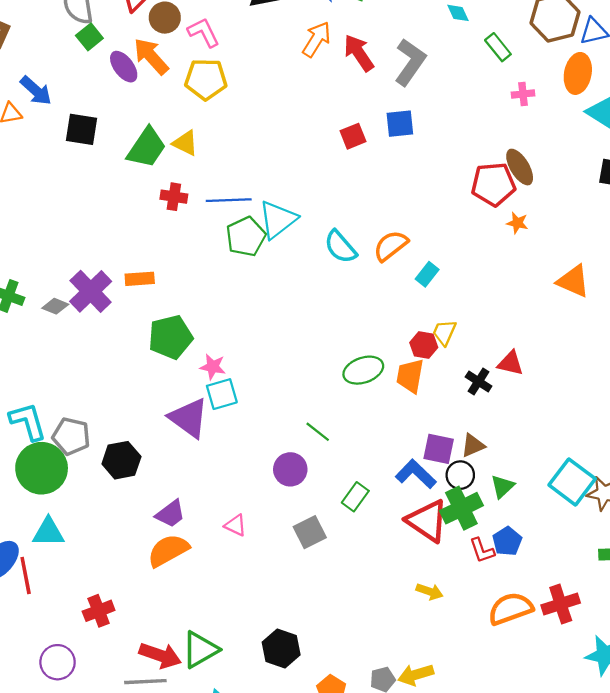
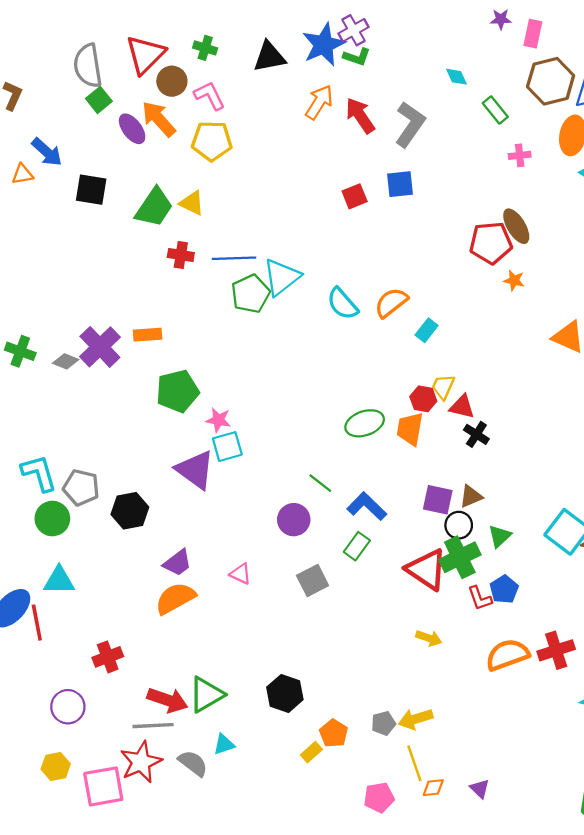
red triangle: (510, 363) -> (462, 407), moved
green circle: (42, 468) -> (52, 519), size x0.7
blue L-shape: (416, 474) -> (367, 506), moved

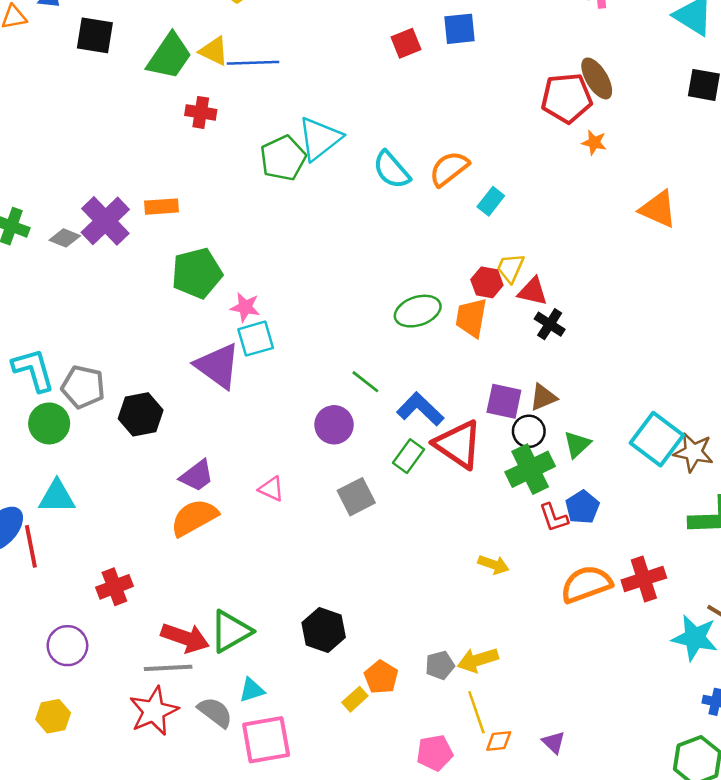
blue line: (234, 258) -> (253, 63), moved
red triangle: (427, 569) -> (458, 444), moved
pink square: (103, 786) -> (266, 740), moved

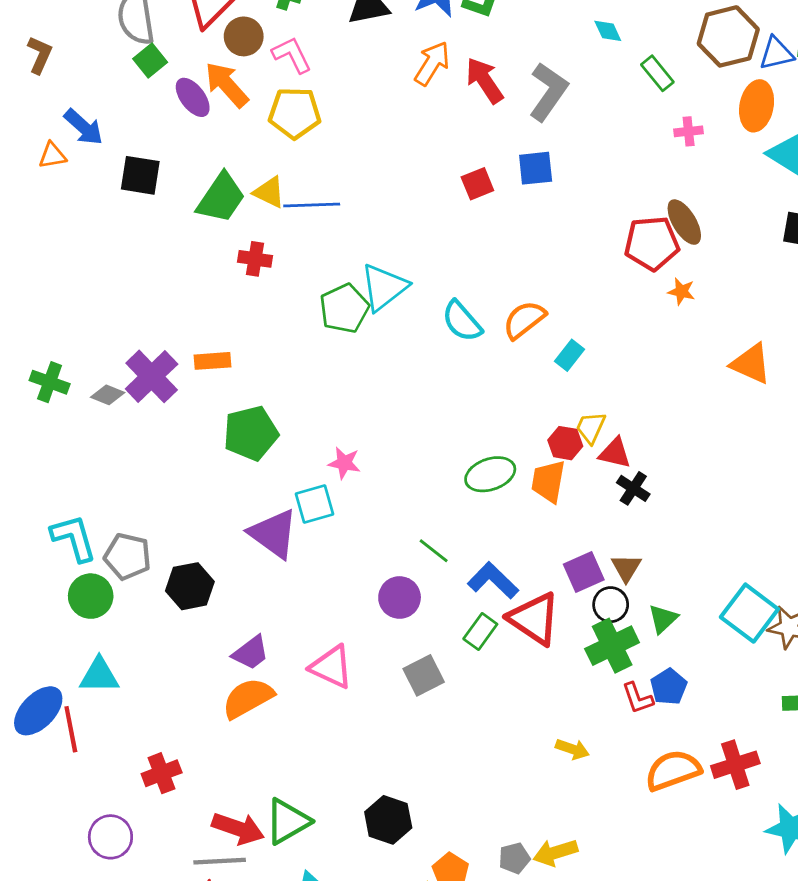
pink star: (245, 307) -> (344, 463), moved
brown triangle: (543, 397) -> (626, 568), turned -36
purple square: (504, 401) -> (584, 572), turned -36
pink triangle: (271, 489) -> (332, 667), size x1.6

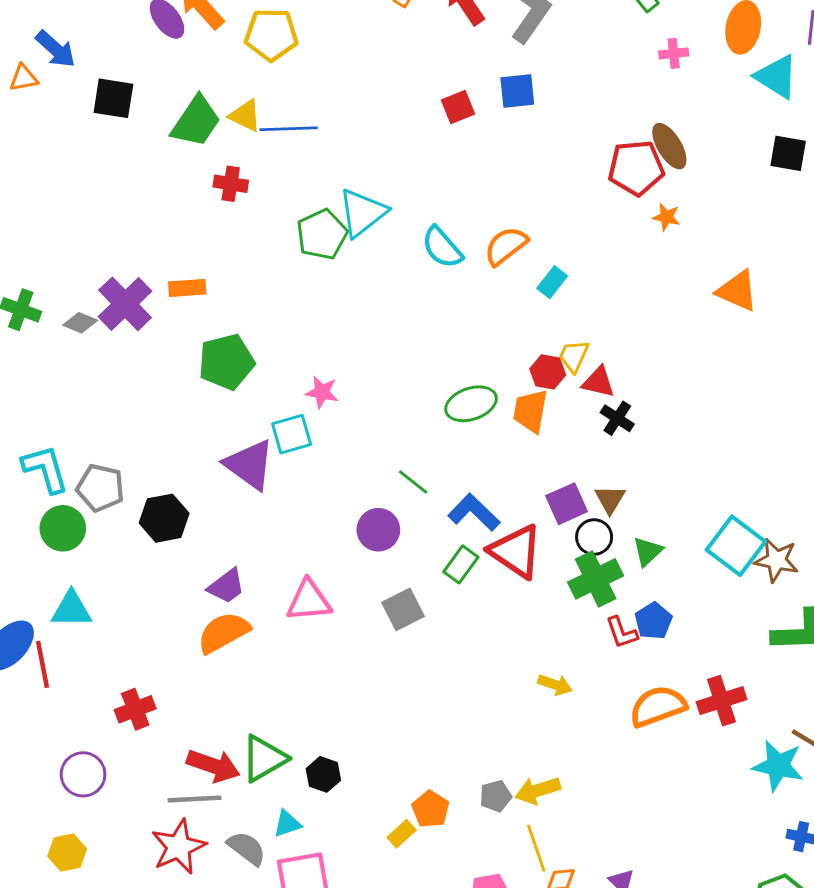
pink triangle: (332, 667) -> (309, 601), turned -30
black hexagon: (388, 820) -> (323, 774), moved, size x0.7

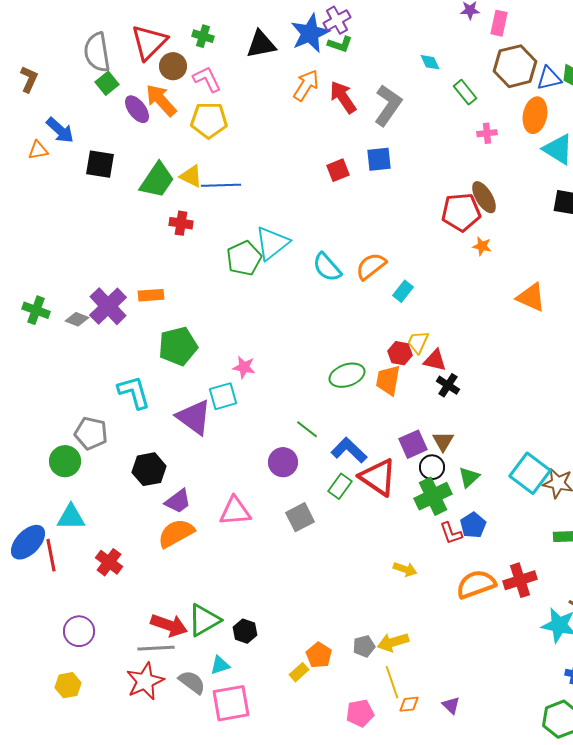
cyan L-shape: (45, 469) -> (134, 392), moved
black hexagon: (164, 518) -> (149, 469), moved
red cross: (135, 709) -> (109, 562), moved, turned -32

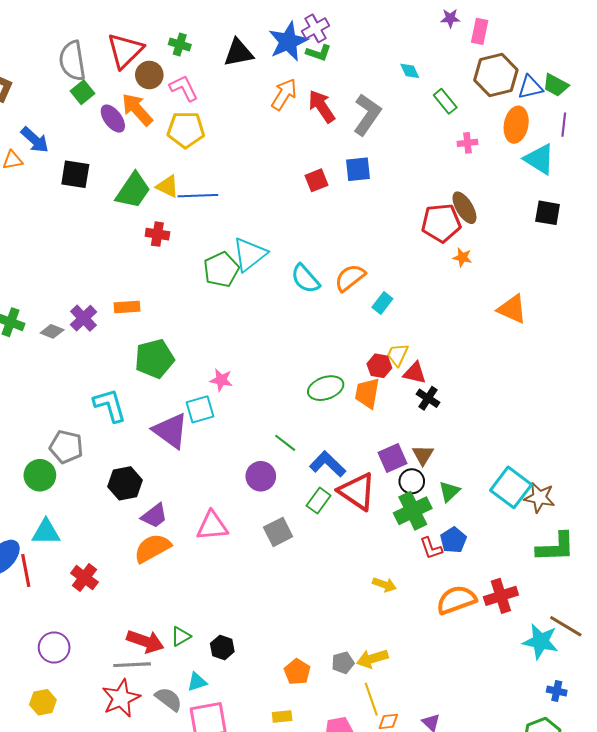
purple cross: (108, 306) -> (83, 318), size x0.7
green triangle: (204, 620) -> (181, 636), size x0.6
yellow rectangle: (299, 672) -> (282, 716), moved, turned 36

